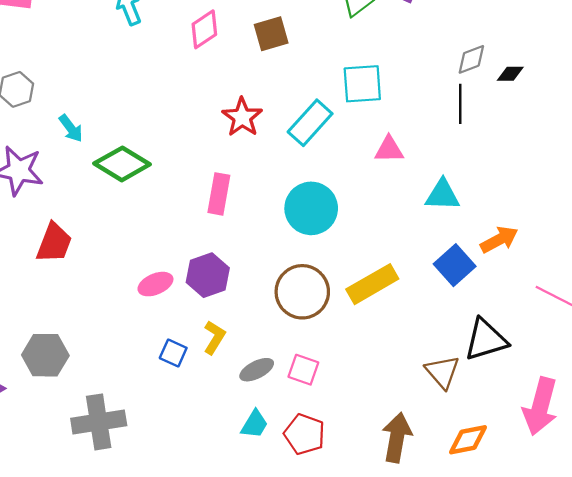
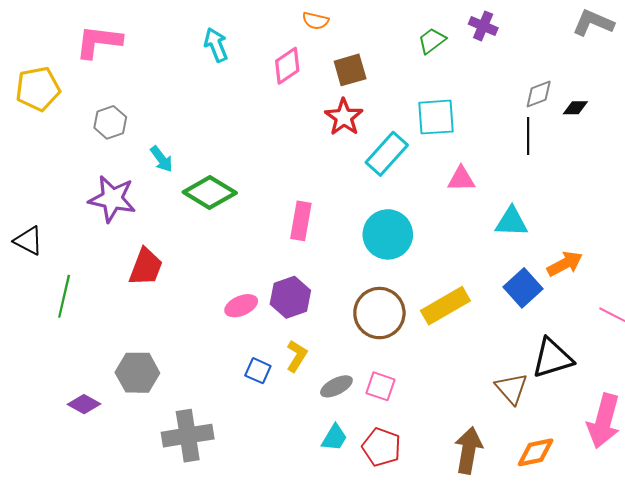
red star: (242, 117) -> (344, 117), moved

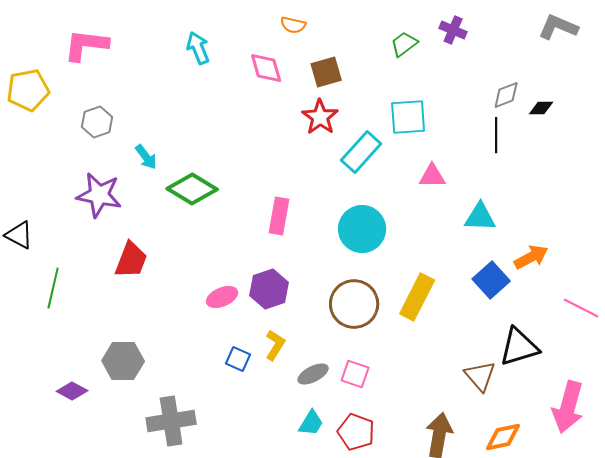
pink diamond: (287, 66) -> (266, 68), turned -72
yellow rectangle: (445, 306) -> (417, 297), turned -33

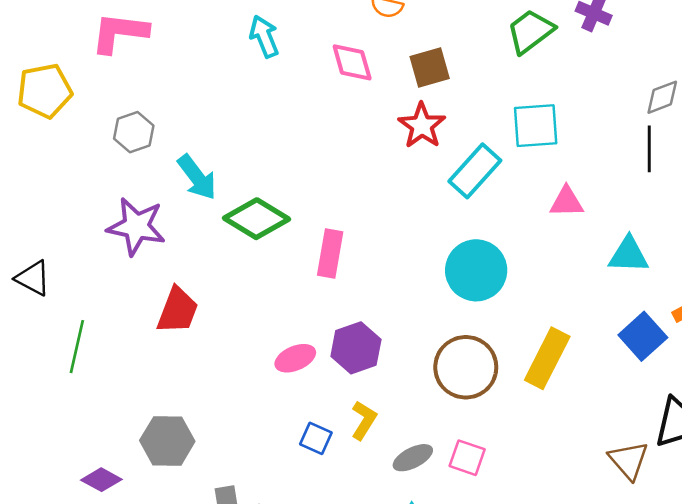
green trapezoid: (404, 44) -> (530, 31), size x1.4
cyan arrow: (146, 157) -> (197, 177), size x1.4
pink rectangle: (279, 216) -> (330, 254), moved

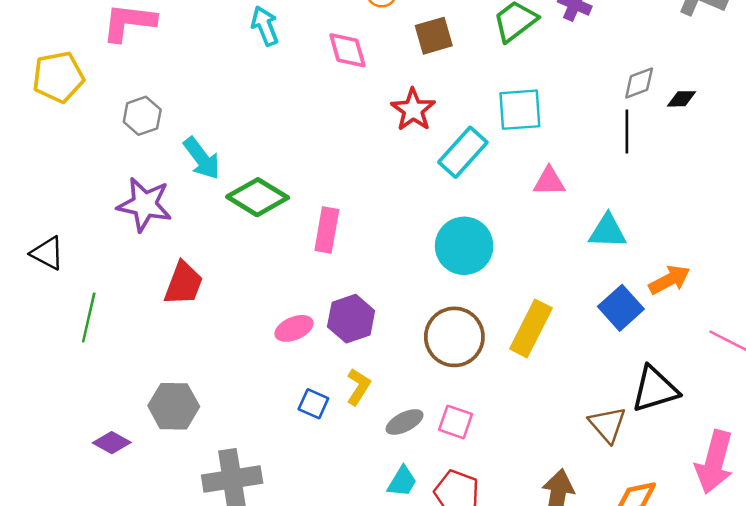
brown square: (430, 67) -> (434, 36), moved

